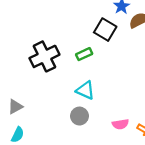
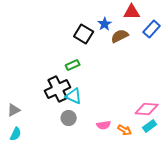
black square: (105, 30) -> (84, 34), moved
black cross: (44, 56) -> (58, 89), moved

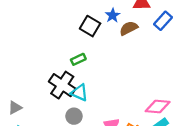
black cross: (58, 89) -> (62, 85), turned -30

